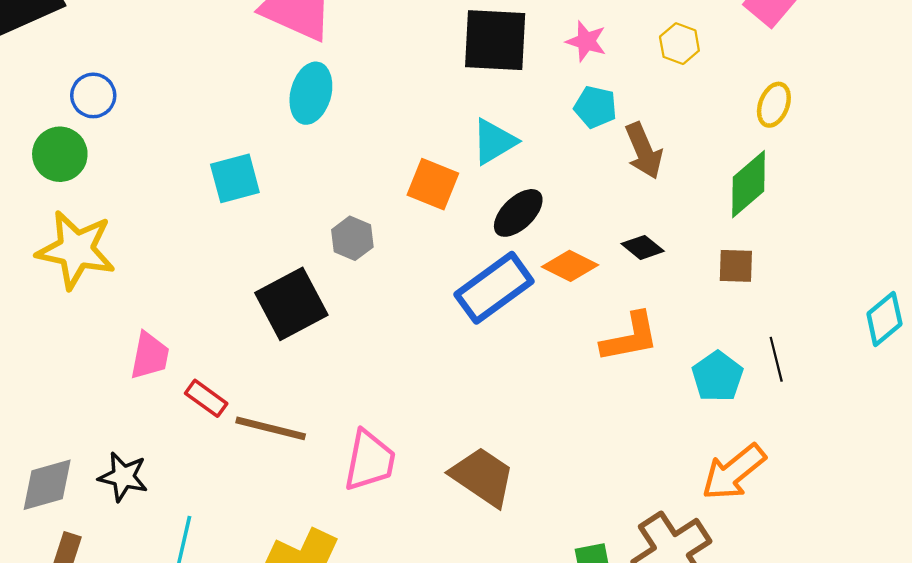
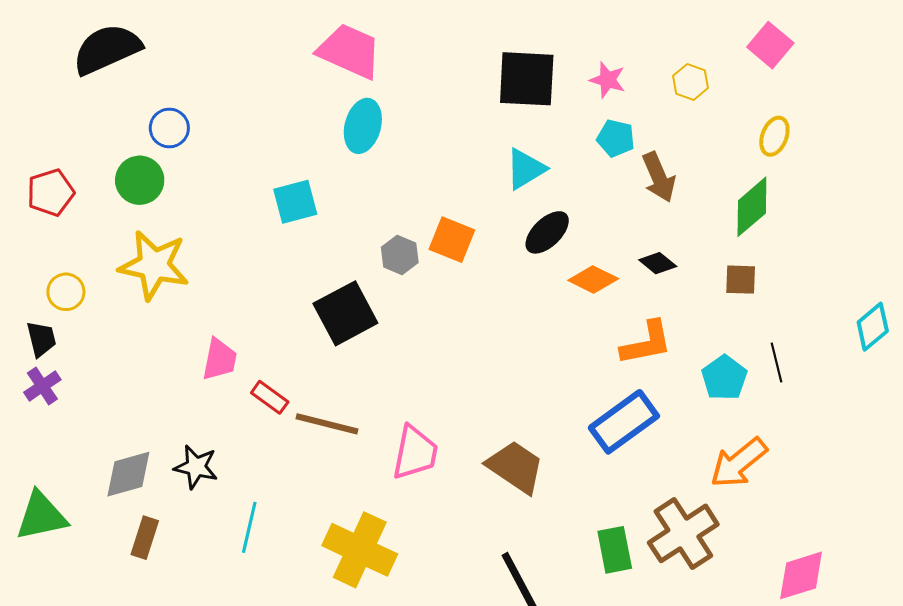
orange square: (433, 184) -> (452, 240), moved
blue rectangle: (494, 288) -> (624, 422), moved

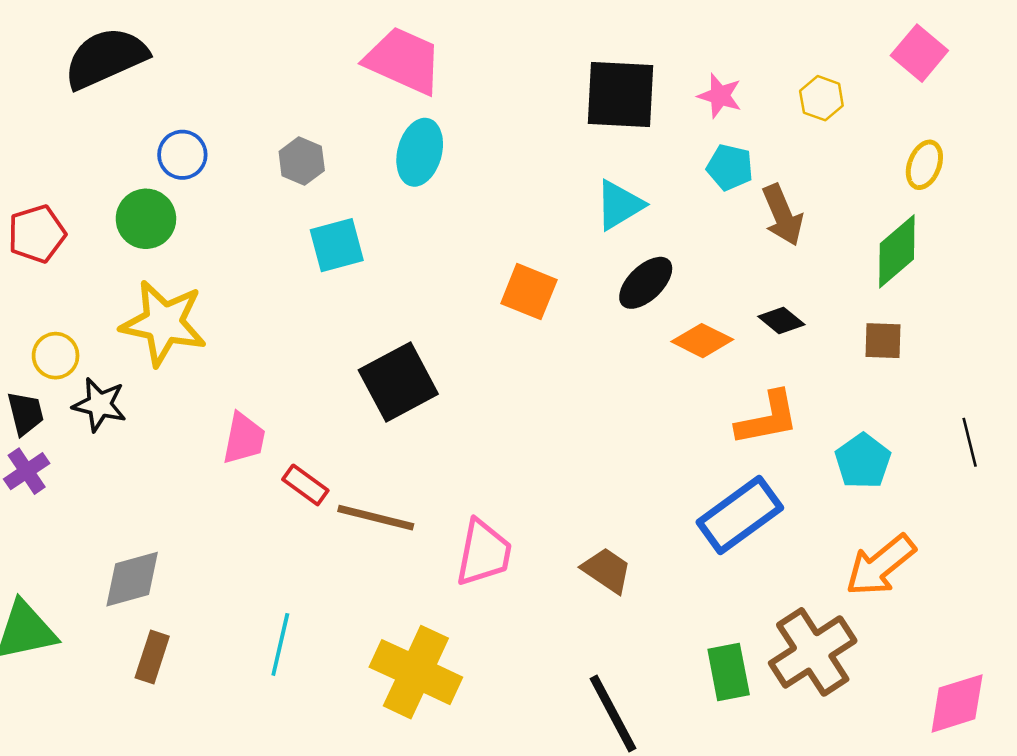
gray hexagon: (400, 255) -> (302, 161), moved
black line: (776, 362) -> (970, 442), moved
black star: (196, 467) -> (99, 405), moved
brown trapezoid: (515, 467) -> (607, 570), size x0.7

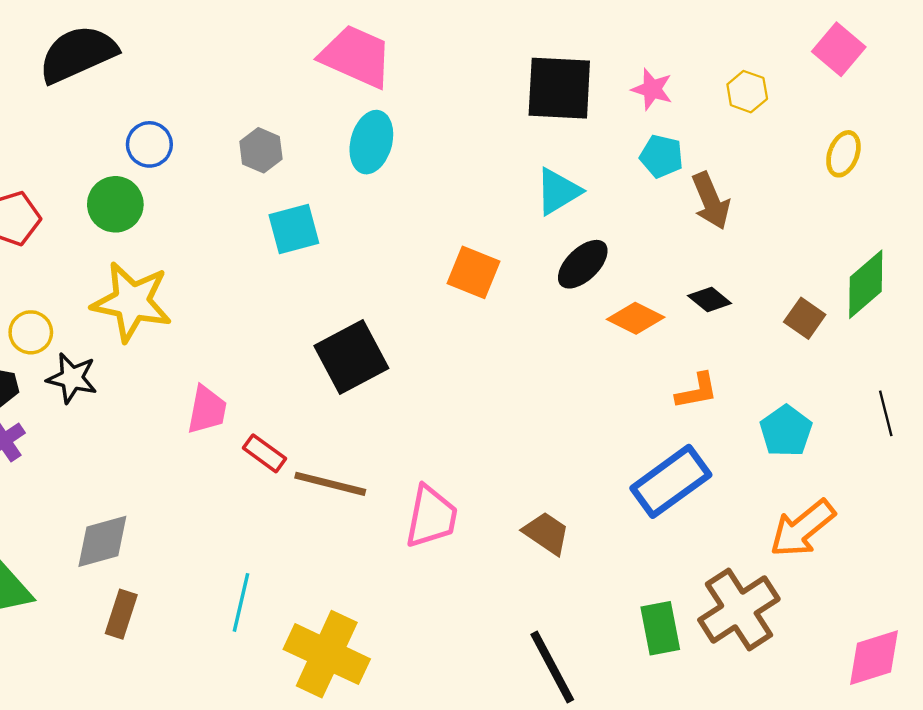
green diamond: (897, 251) -> (866, 284), moved
brown square: (883, 341) -> (805, 318), turned 33
orange L-shape: (767, 418) -> (697, 391), size x0.7
yellow cross: (416, 672) -> (327, 654), moved

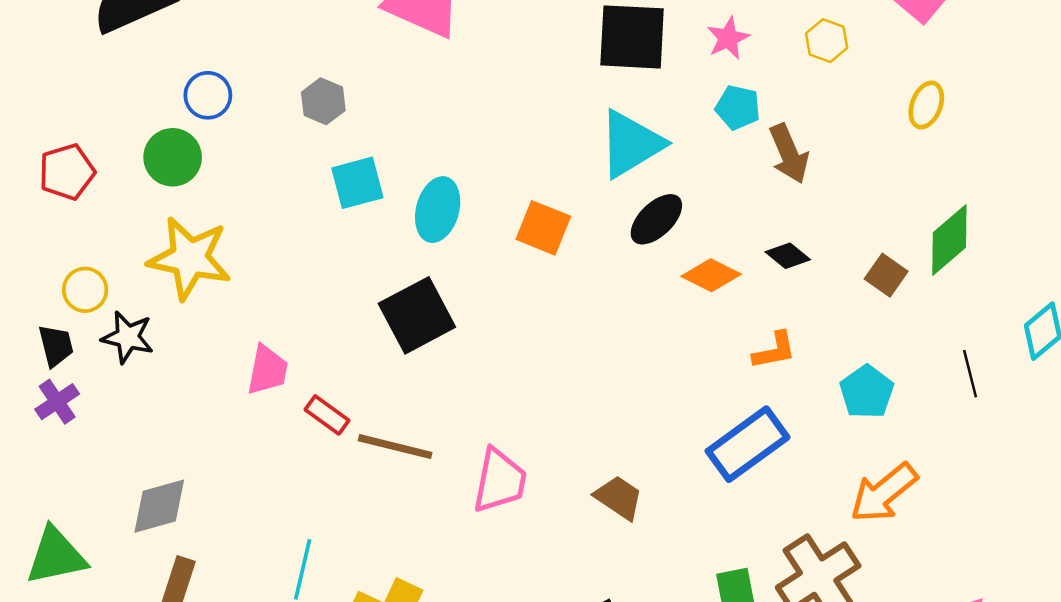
pink star: (652, 89) -> (728, 38), turned 30
cyan ellipse: (371, 142) -> (438, 210), moved
cyan triangle: (558, 191) -> (631, 144), size x1.4

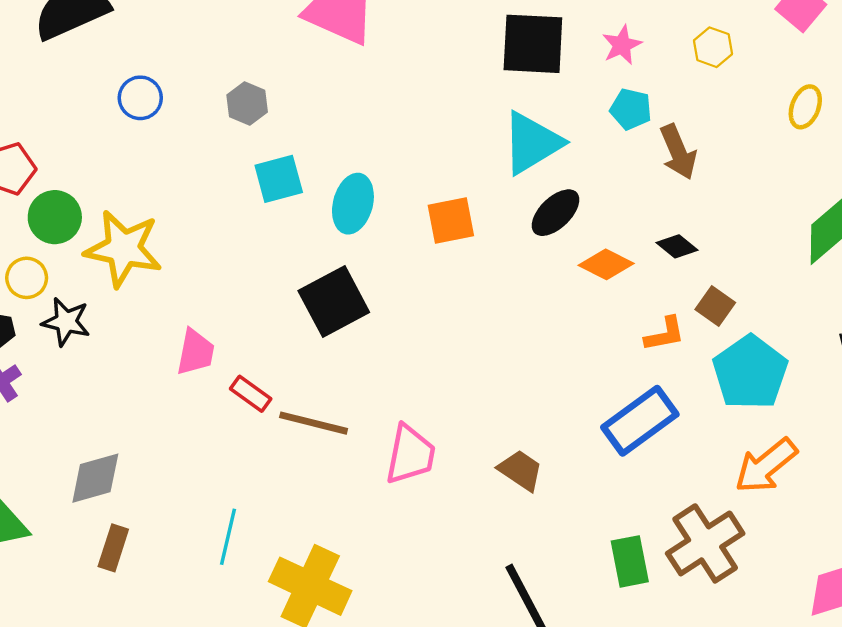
green circle: (173, 157) -> (55, 217), moved
orange square: (543, 228) -> (451, 221), turned -33
brown square: (886, 275) -> (715, 306), moved
cyan pentagon: (867, 392) -> (750, 372), size x1.5

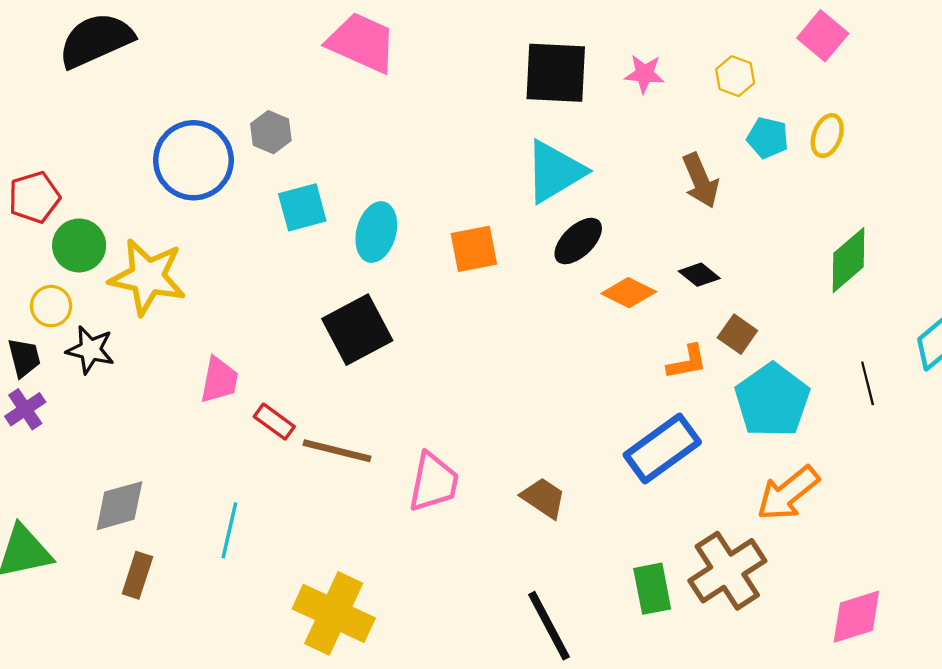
pink star: (622, 45) -> (644, 74), turned 30
blue circle: (140, 98) -> (193, 160), moved, size x1.8
cyan pentagon: (631, 109) -> (768, 138), moved
cyan line: (228, 537) -> (229, 530), moved

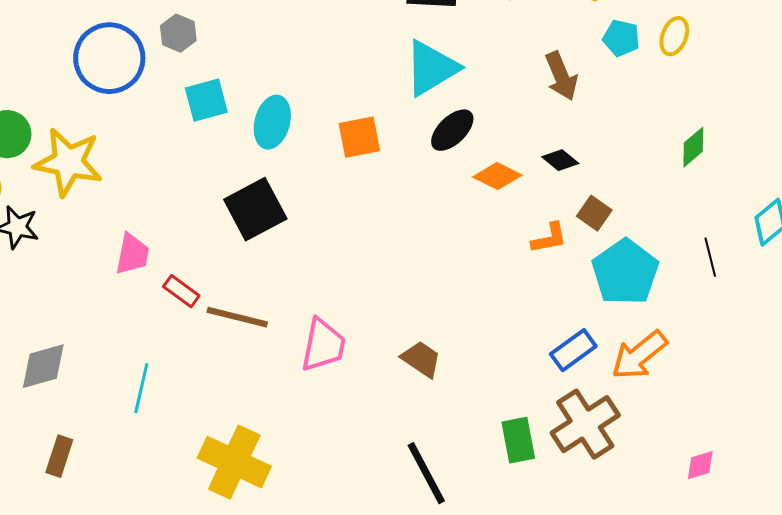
green diamond: (848, 260) -> (693, 147), size x0.7
blue rectangle: (662, 448) -> (573, 350), moved, size x0.7
brown rectangle: (137, 575) -> (59, 456), moved
pink diamond: (856, 617) -> (700, 465), size x0.6

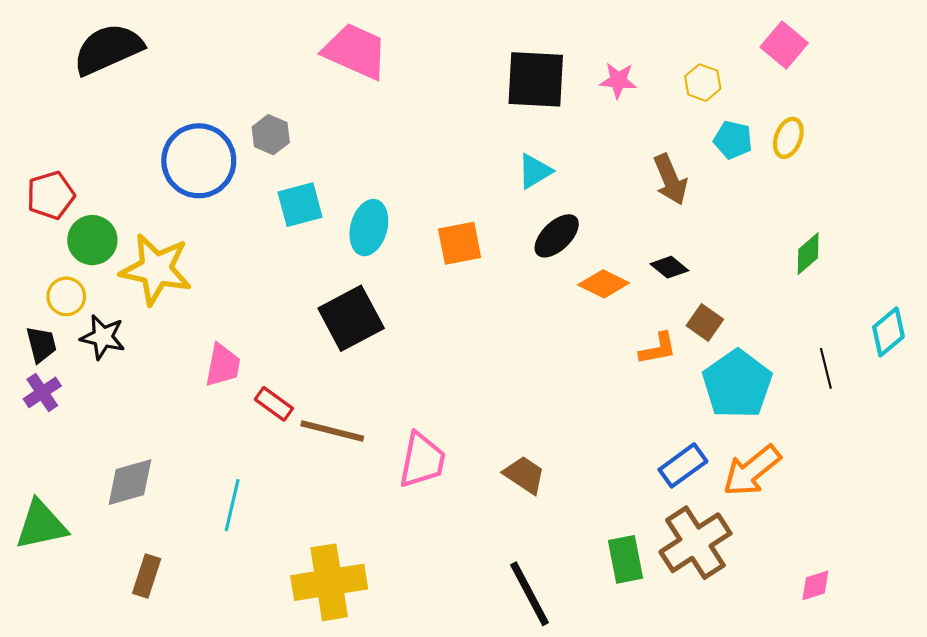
cyan triangle: (431, 68) -> (535, 171), size x0.6
yellow cross: (234, 462) -> (329, 582), turned -34

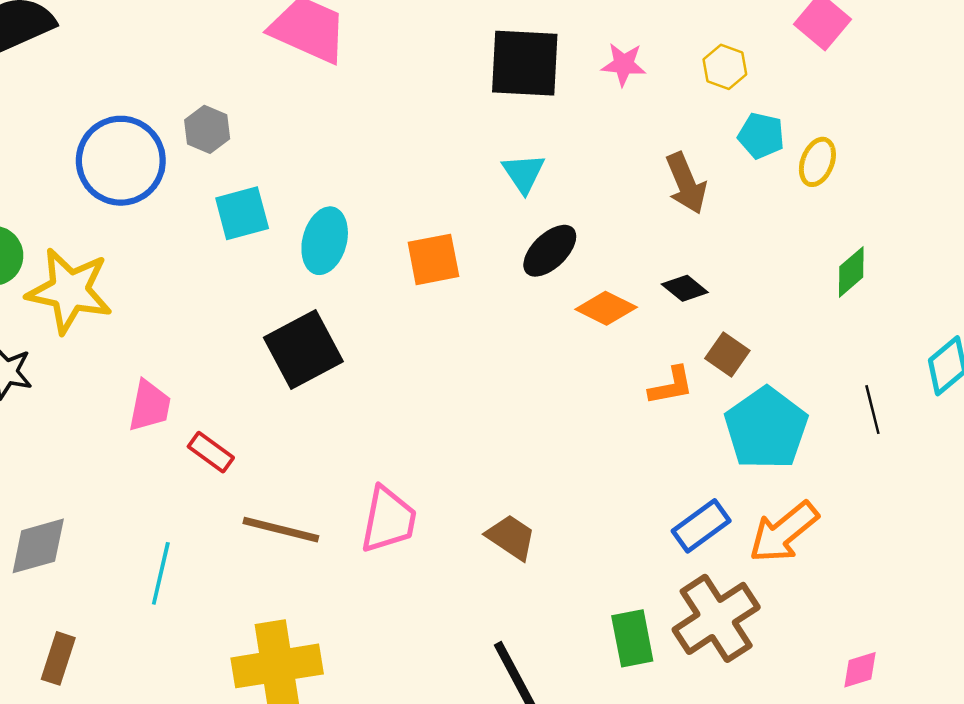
yellow ellipse: (788, 138) -> (817, 162), moved
cyan triangle: (535, 171) -> (524, 173), turned -33
brown line: (332, 431) -> (281, 530), moved

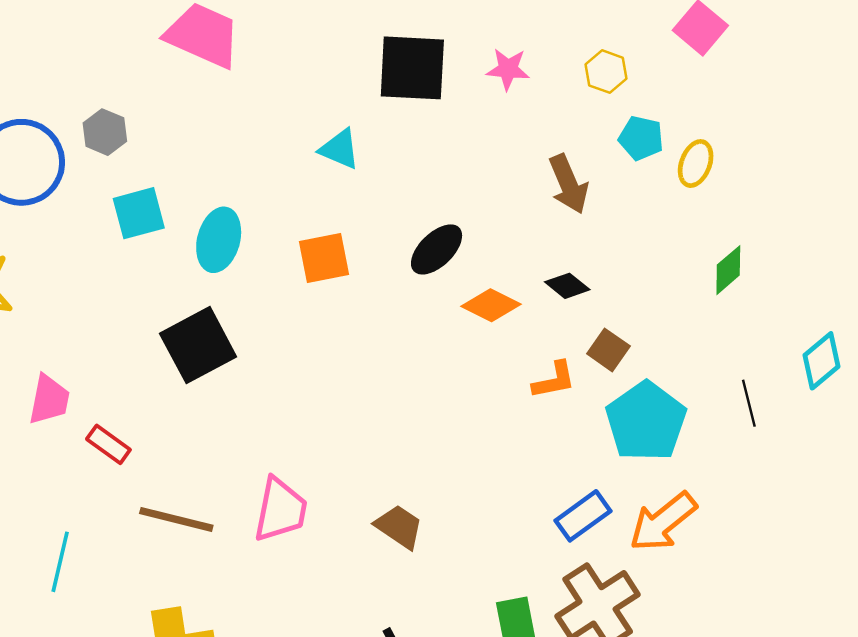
cyan triangle: (524, 173) -> (340, 149), moved, turned -33

